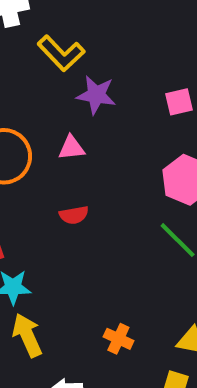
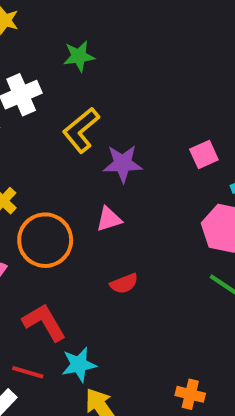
yellow L-shape: (61, 53) -> (81, 130), turned 105

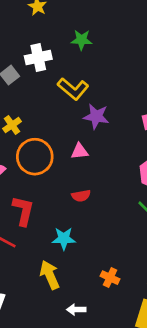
yellow L-shape: (81, 130) -> (73, 89), turned -112
red L-shape: (44, 322) -> (23, 211), turned 32
cyan star: (79, 365) -> (64, 239), moved

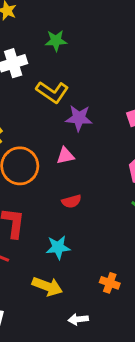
yellow arrow: (50, 275) -> (47, 286), turned 140

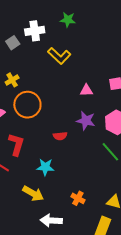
purple star: (79, 118) -> (86, 121), moved
pink triangle: (65, 156) -> (86, 90), moved
white arrow: (78, 319) -> (51, 221), size x1.5

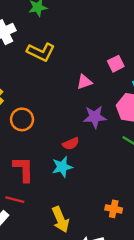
orange circle: (27, 105) -> (22, 119), size x0.7
cyan star: (45, 167) -> (62, 167), moved
yellow arrow: (33, 193) -> (60, 220), turned 55

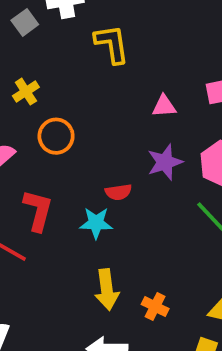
yellow L-shape: (41, 52) -> (112, 44), turned -140
purple star: (95, 117) -> (165, 162), turned -30
yellow arrow: (60, 220) -> (107, 290), moved

